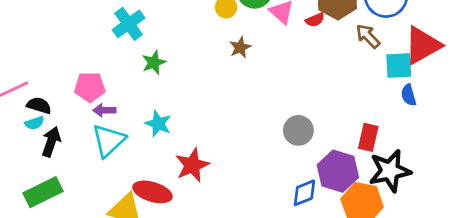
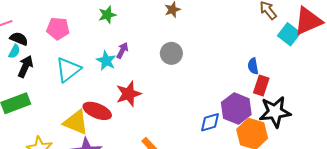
cyan square: (399, 66) -> (289, 34), turned 35
blue semicircle: (409, 95) -> (253, 66), moved
purple arrow: (104, 110) -> (122, 50), moved, turned 112
cyan semicircle: (34, 123) -> (14, 51), turned -48
gray circle: (298, 130) -> (171, 53), moved

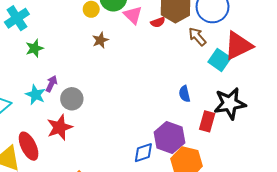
gray circle: (171, 53) -> (72, 99), moved
red rectangle: (261, 85) -> (207, 121), moved
red ellipse: (97, 111) -> (29, 146), turned 44
black star: (275, 112) -> (230, 103), moved

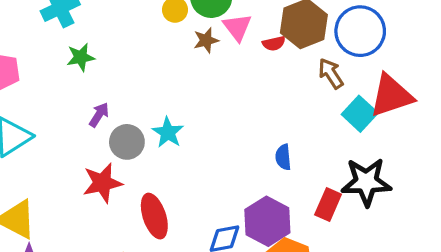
brown star: (100, 40) -> (206, 40), moved
blue semicircle: (184, 94) -> (283, 157), moved
cyan star: (36, 95) -> (168, 132), moved
red ellipse: (29, 146) -> (154, 216), moved

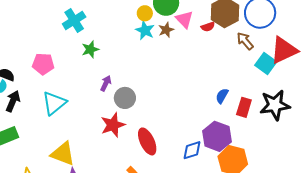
cyan star: (168, 132) -> (145, 30), moved
blue semicircle: (283, 157) -> (222, 96), turned 42
red rectangle: (328, 204) -> (244, 107), moved

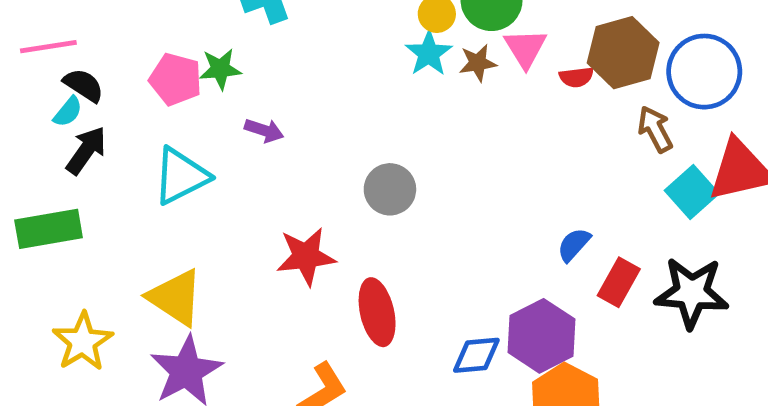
green star: (90, 49) -> (220, 69), moved
purple arrow: (106, 83) -> (264, 130), moved, turned 70
gray circle: (125, 98) -> (390, 189), moved

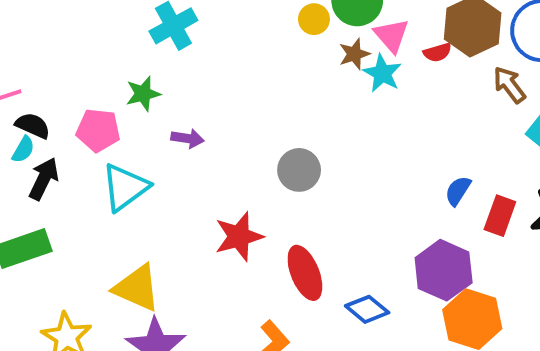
cyan star: (429, 53) -> (382, 73), moved
pink pentagon: (176, 79) -> (98, 130), moved
blue diamond: (476, 355) -> (367, 309), moved, turned 54

